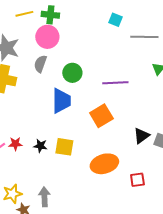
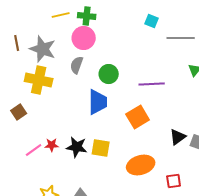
black star: (40, 146) -> (77, 147), size x1.5

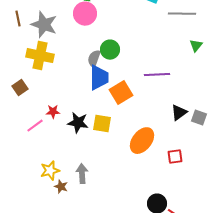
gray semicircle: (77, 65) -> (94, 59), moved
purple line: (152, 84) -> (157, 75), moved
orange square: (138, 117) -> (121, 93), moved
red star: (52, 145) -> (53, 112), moved
orange ellipse: (141, 165) -> (142, 141), turned -36

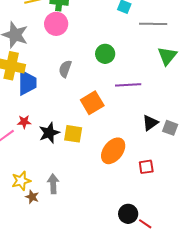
green triangle: (196, 46) -> (167, 56), size x1.5
green circle: (110, 50) -> (105, 54), moved
blue trapezoid: (99, 78) -> (27, 83), moved
black star: (78, 123) -> (49, 133), turned -30

